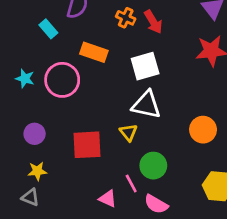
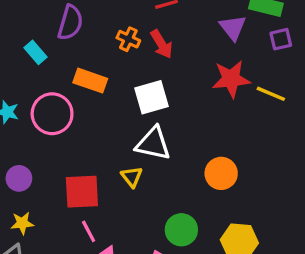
green circle: (153, 166) -> (181, 230), moved
pink line: (131, 183) -> (89, 231), moved

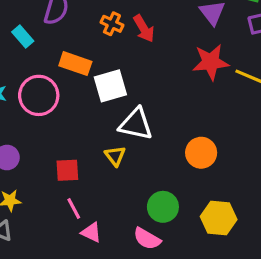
white square: (152, 97) -> (110, 86), moved
red square: (82, 192) -> (67, 170), size x0.7

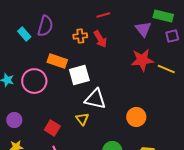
orange cross: (112, 24) -> (80, 36), turned -32
cyan rectangle: (23, 37) -> (24, 34), moved
red square: (67, 170) -> (52, 128), turned 35

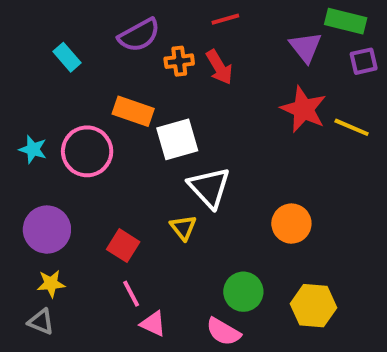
purple semicircle: (45, 26) -> (139, 35), moved, turned 45
red star: (142, 60) -> (303, 109), turned 30
white triangle: (95, 99) -> (209, 187), turned 35
purple circle: (14, 120) -> (47, 230), size x1.5

